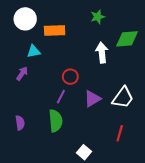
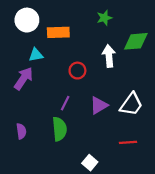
purple arrow: (22, 73) -> (24, 78), size x1.5
red circle: (70, 77) -> (77, 71), moved
red line: (120, 133) -> (128, 142), turned 70

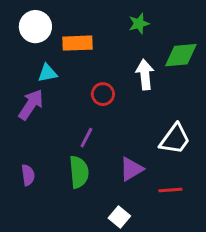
purple triangle: (99, 105) -> (131, 169), moved

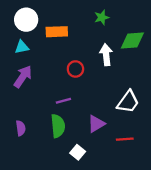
cyan triangle: (47, 73) -> (22, 47), moved
purple line: (86, 138) -> (63, 101), turned 48
white square: (119, 217) -> (78, 152), moved

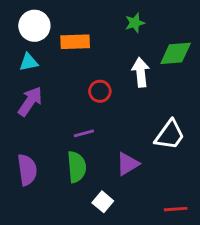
purple semicircle: (21, 128) -> (27, 170), size x1.5
red line: (125, 139) -> (176, 209), moved

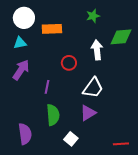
purple line: (84, 133) -> (47, 87), moved, turned -64
white trapezoid: (170, 135) -> (93, 88), moved
purple semicircle: (27, 170) -> (25, 134), moved

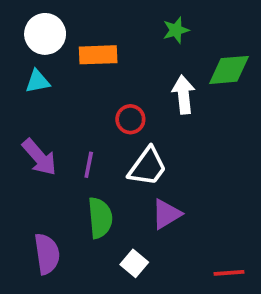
purple arrow: (21, 70) -> (39, 157), moved, turned 105
white trapezoid: (93, 88) -> (147, 167), moved

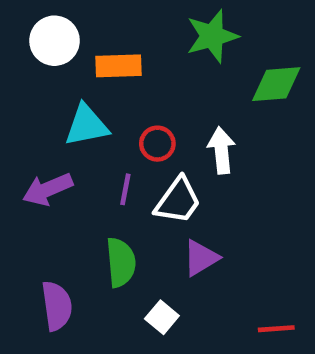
green star: (176, 30) -> (212, 36), size x1.6
cyan triangle: (37, 81) -> (87, 125), moved, size x1.5
white arrow: (183, 95) -> (221, 150), moved
purple arrow: (39, 157) -> (48, 189), turned 108
purple line: (89, 165) -> (125, 189), moved

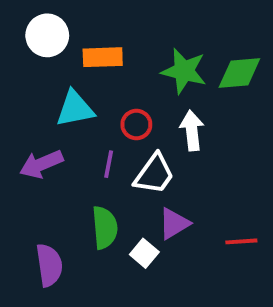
green star: (212, 36) -> (184, 71), moved, turned 30
white square: (162, 317) -> (144, 253), moved
red line: (276, 329) -> (241, 241), moved

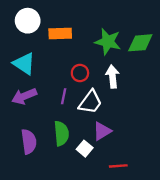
cyan triangle: (75, 109) -> (24, 64), moved, turned 45
red line: (241, 241) -> (118, 166), moved
purple semicircle: (49, 265) -> (29, 142), moved

